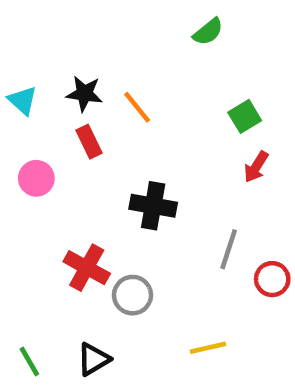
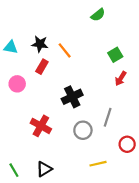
cyan triangle: (23, 100) -> (11, 47), turned -32
red rectangle: (89, 142) -> (42, 67), turned 56
black cross: (153, 206) -> (72, 97), turned -36
red circle: (272, 279) -> (127, 144), moved
gray circle: (132, 295) -> (83, 130), moved

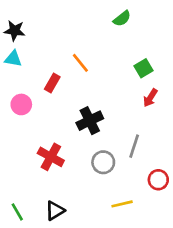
black star: (40, 44) -> (15, 31), moved

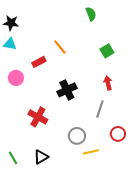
green semicircle: (122, 19) -> (91, 14), turned -72
red rectangle: (52, 83) -> (39, 62), turned 32
red arrow: (150, 98) -> (108, 83), moved, turned 136
gray circle: (103, 162) -> (77, 136), moved

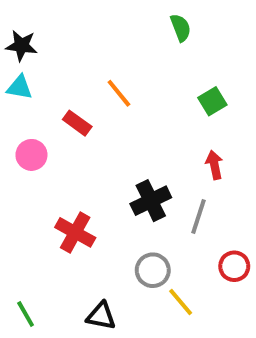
red rectangle: (39, 62) -> (77, 123), turned 64
black cross: (67, 90) -> (151, 201), moved
yellow line: (91, 152) -> (181, 302), turned 63
black triangle: (41, 157) -> (101, 316), moved, turned 42

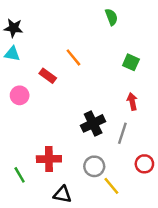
green square: (212, 101) -> (131, 62), turned -35
red cross: (75, 232) -> (49, 159), moved, turned -30
green line: (26, 314) -> (20, 175), moved

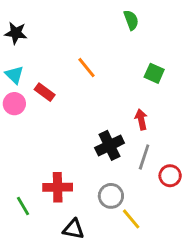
cyan triangle: (12, 54) -> (14, 75), moved, turned 35
red rectangle: (48, 76) -> (45, 92), moved
pink circle: (20, 95) -> (14, 104), moved
red arrow: (132, 101) -> (141, 120), moved
red circle: (144, 164) -> (170, 176), moved

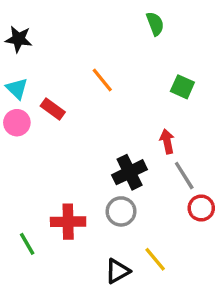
gray line: (144, 157) -> (184, 176), moved, turned -50
gray circle: (111, 196) -> (121, 211), moved
black triangle: (73, 229) -> (118, 271), moved, turned -40

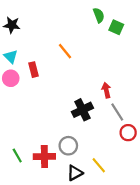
green square: (182, 87) -> (116, 27), moved
red rectangle: (53, 109) -> (34, 70), turned 40
gray circle: (121, 211) -> (68, 146), moved
red cross: (68, 222) -> (44, 157), moved

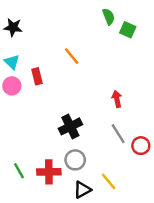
black cross: (82, 110) -> (70, 126), moved
gray line: (117, 112) -> (118, 134), moved

